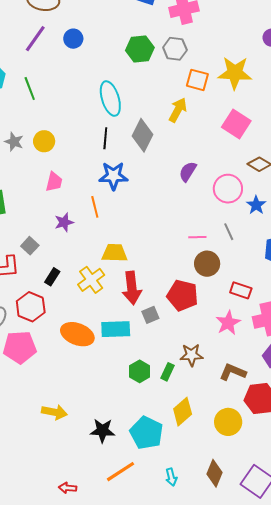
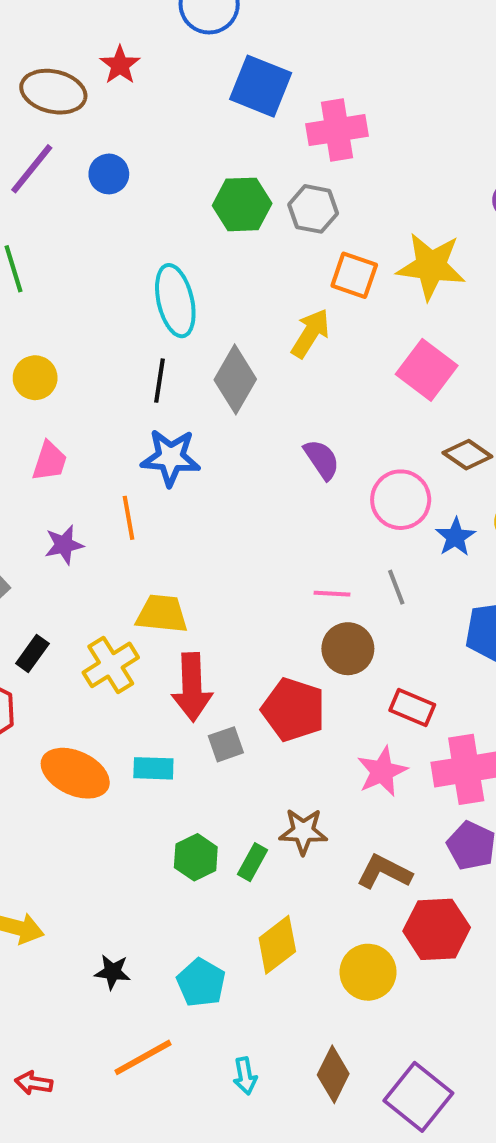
purple semicircle: (188, 172) -> (322, 459), turned 110
cyan rectangle: (116, 329) -> (153, 768), size x0.7
black star: (103, 431) -> (112, 972), size x0.7
cyan pentagon: (146, 433) -> (201, 983), size x0.7

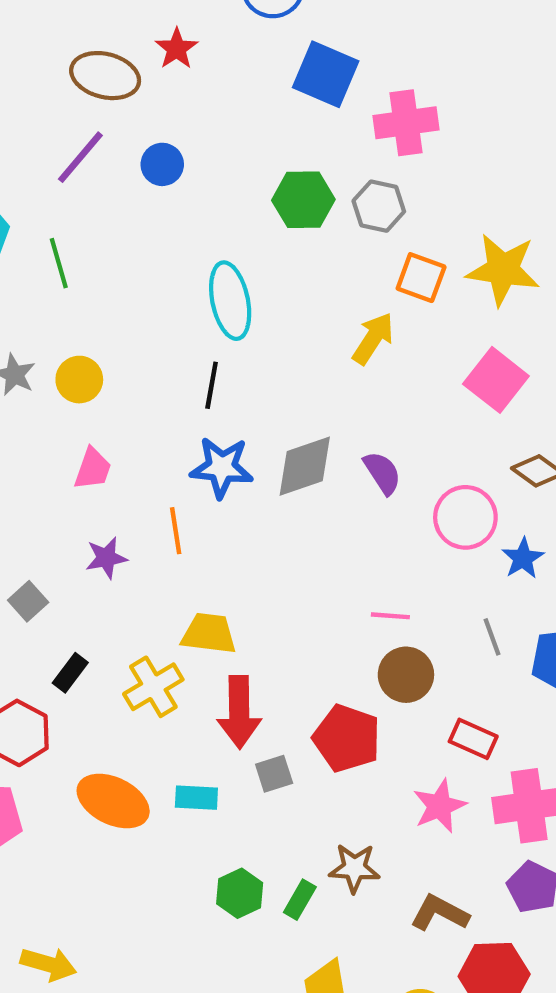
gray diamond: (235, 379) -> (305, 466), moved, turned 40
gray line: (396, 587) -> (492, 637), moved

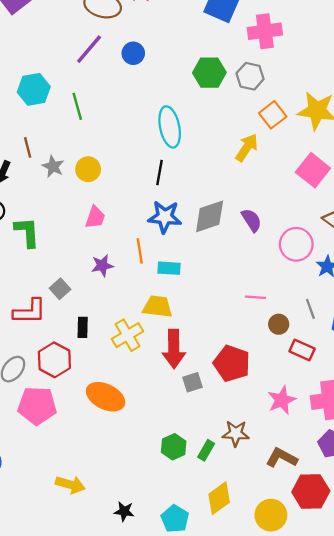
orange square: (421, 278) -> (273, 115), turned 32
black rectangle: (70, 673) -> (83, 327), turned -36
brown circle: (406, 675) -> (279, 324), moved, size x0.7
red rectangle: (473, 739) -> (302, 350), moved
cyan rectangle: (196, 798) -> (169, 268), moved

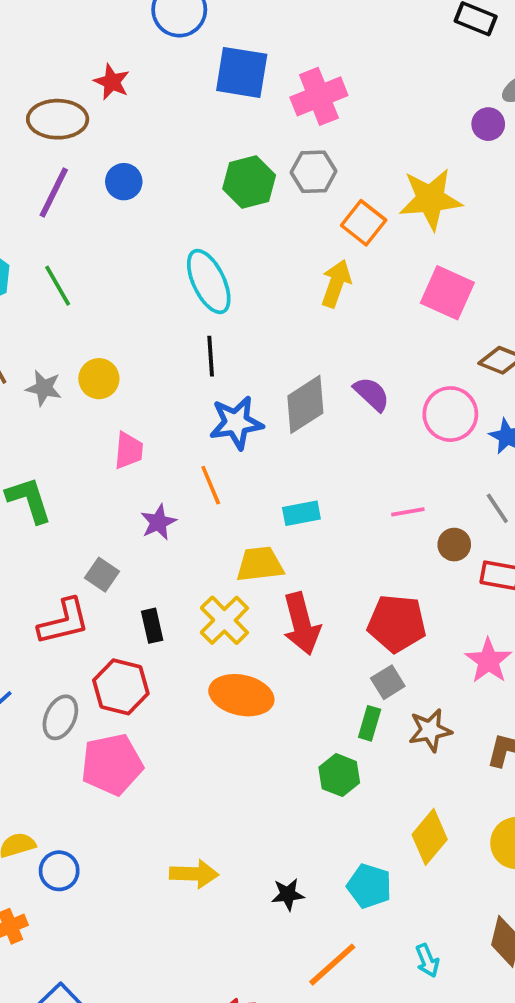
cyan rectangle: (169, 268) -> (301, 513), moved
gray square: (192, 382) -> (388, 682), moved
orange ellipse: (106, 397) -> (241, 695), moved
green rectangle: (206, 450) -> (370, 723), moved

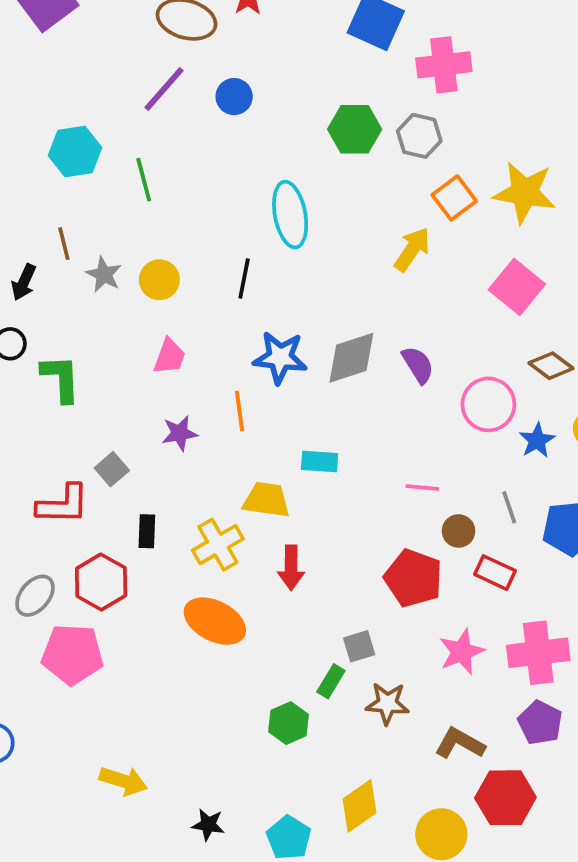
black line: (211, 356) -> (244, 278), moved
red pentagon: (397, 623) -> (413, 578), moved
red arrow: (301, 624) -> (291, 568), size x0.7

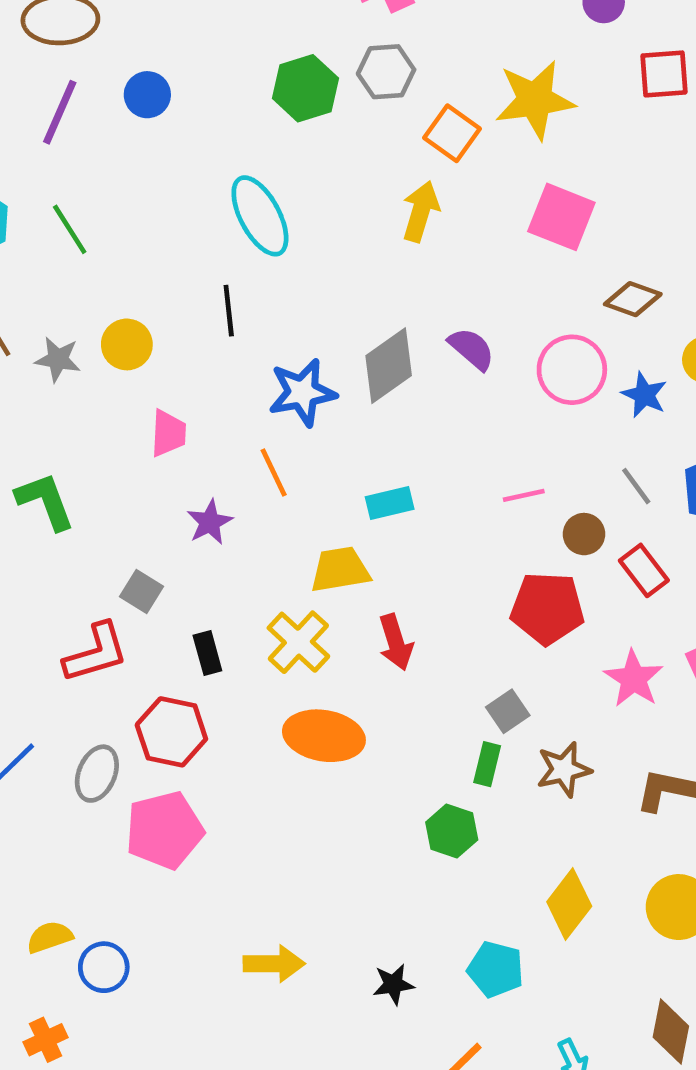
red rectangle: (495, 573) -> (644, 570), turned 45

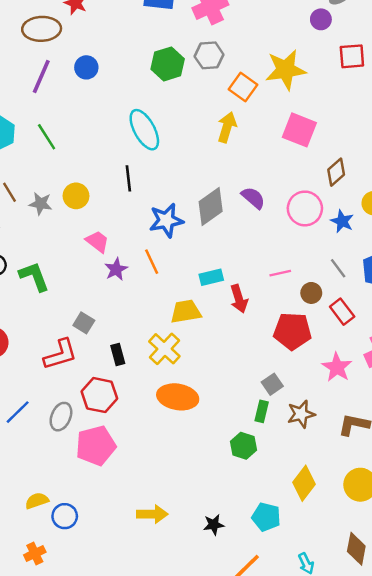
brown diamond: (633, 299) -> (336, 172), turned -60
pink trapezoid: (168, 433) -> (97, 242), turned -55
purple star: (210, 522) -> (116, 269), moved
red arrow: (396, 642) -> (239, 299), moved

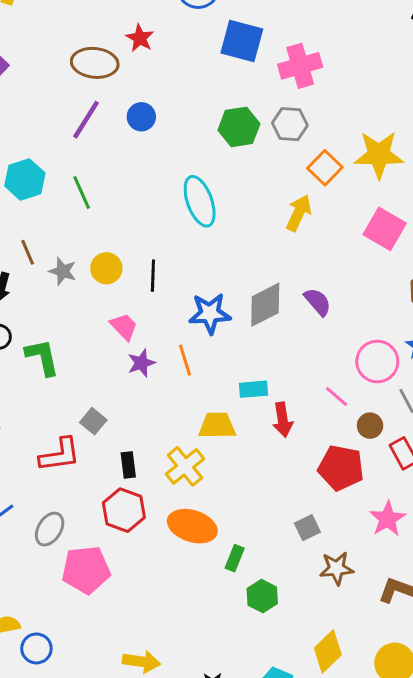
black line: (128, 178) -> (153, 276), moved
pink circle: (305, 208) -> (377, 362), moved
pink line: (280, 273) -> (337, 396), turned 45
red hexagon: (99, 395) -> (124, 510), moved
green rectangle: (262, 411) -> (235, 558), moved

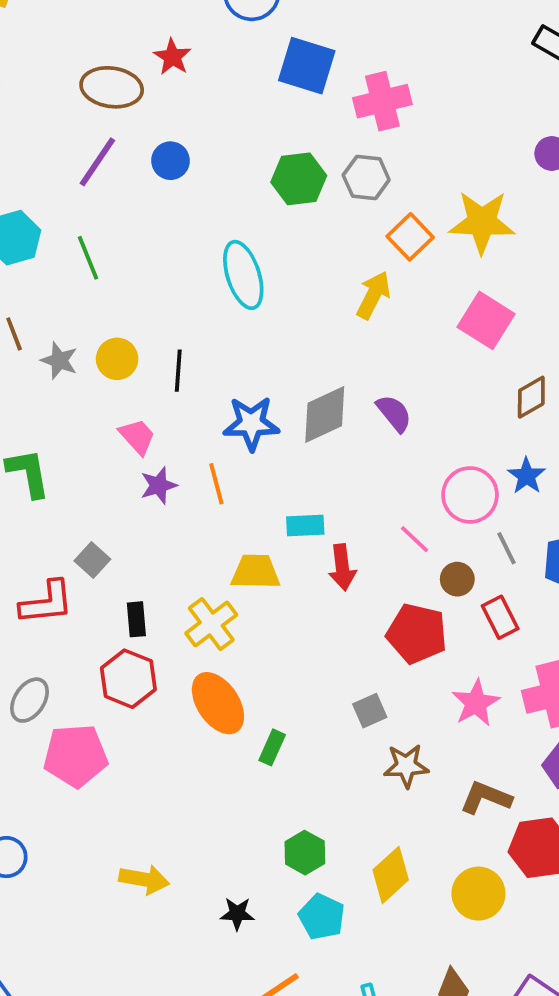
orange ellipse: (192, 526) -> (218, 703), turned 36
green hexagon: (262, 596) -> (305, 853), moved

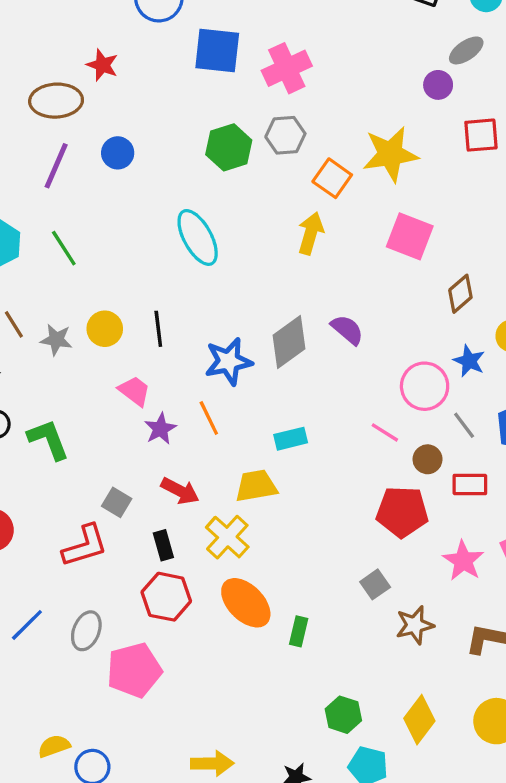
red arrow: (342, 567) -> (180, 491), moved, turned -45
red rectangle: (500, 617) -> (470, 484), turned -52

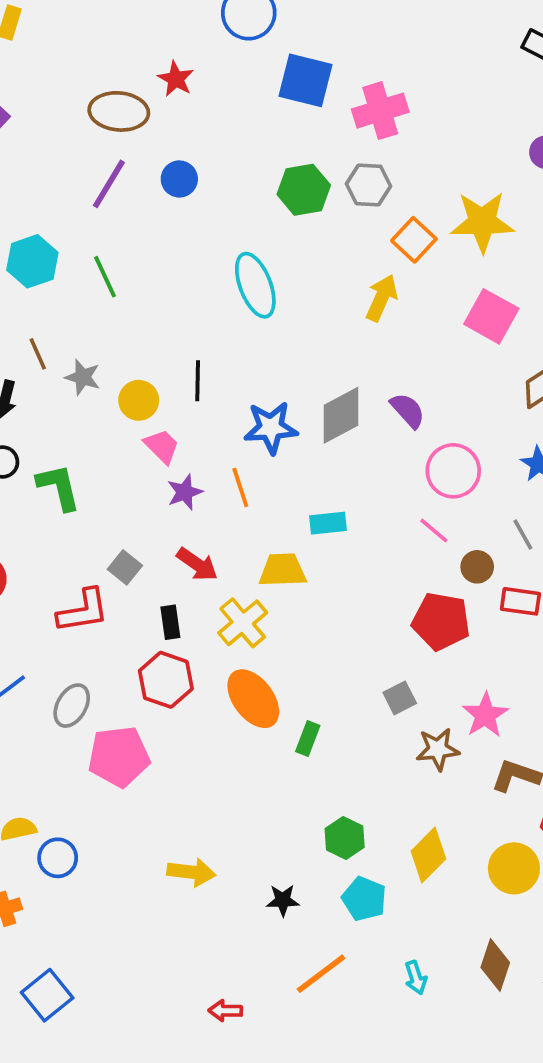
yellow circle: (105, 329) -> (139, 400), moved
pink circle: (425, 386) -> (453, 471), moved
pink star: (463, 561) -> (485, 715), moved

